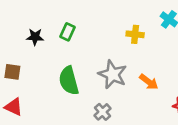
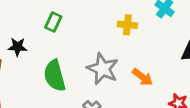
black star: (35, 37) -> (17, 47), moved

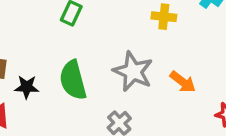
black star: (17, 47) -> (27, 87), moved

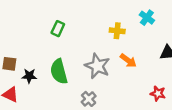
orange arrow: (183, 82) -> (128, 60), moved

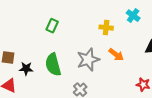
gray star: (97, 66) -> (88, 60), turned 30

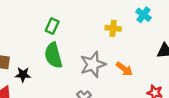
orange arrow: (116, 55) -> (124, 69), moved
green semicircle: (53, 65) -> (53, 55), moved

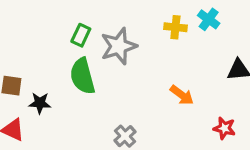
yellow cross: (113, 28) -> (175, 27), moved
gray star: (93, 64) -> (119, 46), moved

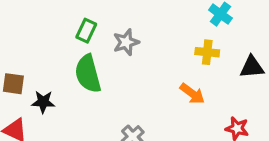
yellow cross: (175, 27) -> (207, 52), moved
gray star: (119, 46) -> (126, 42), size x0.7

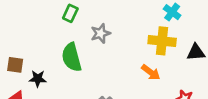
green rectangle: (86, 31) -> (70, 13), moved
yellow cross: (207, 52) -> (162, 41), size x1.5

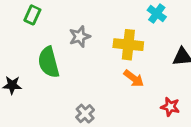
green rectangle: (70, 13) -> (32, 15), moved
yellow cross: (162, 41) -> (128, 45), moved

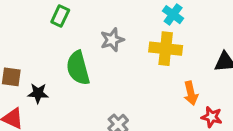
cyan cross: (157, 14) -> (173, 15), moved
orange arrow: (134, 78) -> (191, 93), moved, turned 40

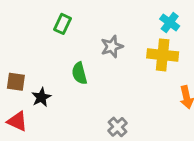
green semicircle: (78, 68) -> (79, 73), size x0.7
black star: (38, 93) -> (41, 97), turned -30

